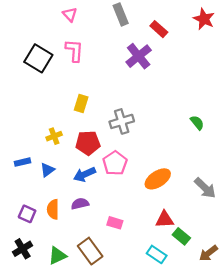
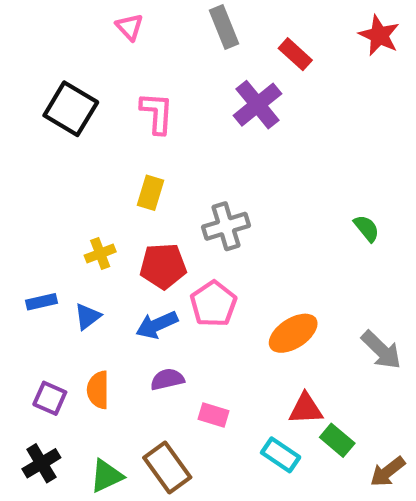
pink L-shape: (74, 51) -> (157, 113), moved
purple semicircle: (80, 204) -> (167, 379), moved
cyan rectangle: (157, 254) -> (281, 455), moved

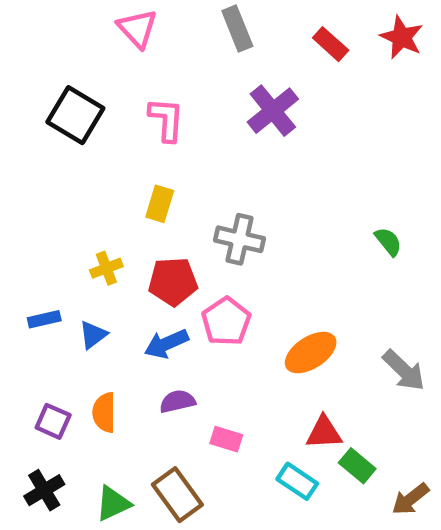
pink triangle: (130, 27) -> (137, 28), size x1.4
red rectangle: (295, 54) -> (331, 44), moved
gray cross: (226, 226) -> (240, 239), turned 30

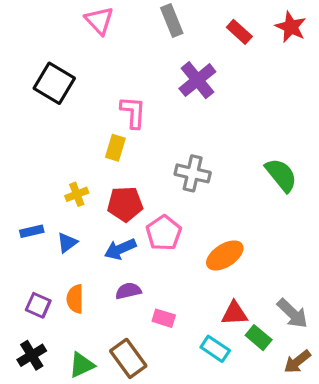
pink L-shape: (166, 119) -> (133, 112), moved
gray cross: (240, 239) -> (193, 173), moved
green semicircle: (388, 242) -> (281, 175), size x1.6
gray arrow: (404, 370) -> (292, 313), moved

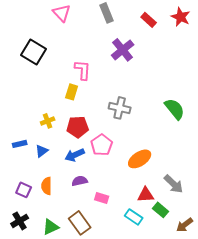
gray arrow: (292, 313) -> (174, 184), moved

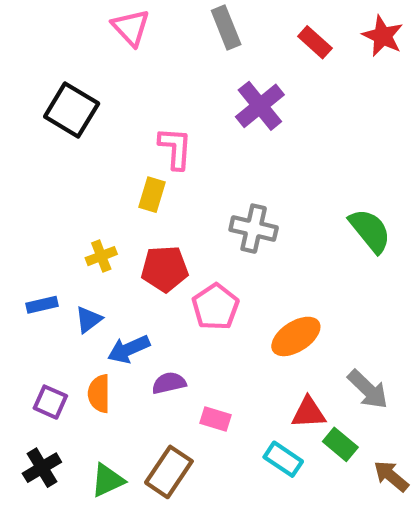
blue arrow: (75, 155) -> (129, 349), moved
brown rectangle: (80, 223) -> (169, 472), turned 70
brown arrow: (185, 225) -> (391, 476), turned 78

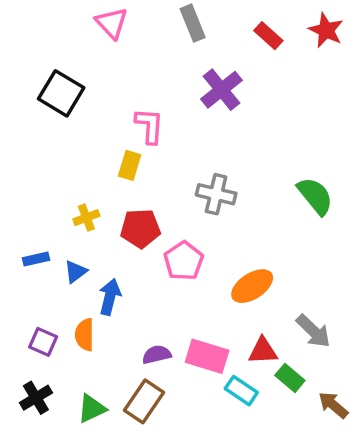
blue arrow: (129, 349) -> (110, 297), turned 128
purple semicircle: (169, 383) -> (157, 355), moved
pink rectangle: (215, 419) -> (207, 356), moved, size x1.6

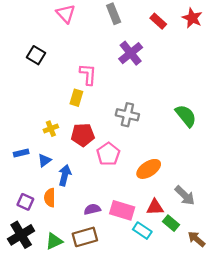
black square: (61, 93) -> (36, 55), size x0.7
black cross: (36, 398) -> (21, 235), size x1.4
brown rectangle: (144, 401) -> (85, 237), turned 40

